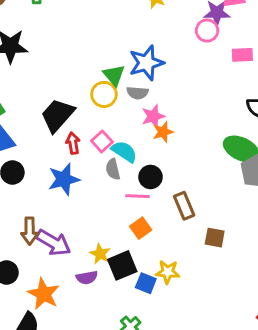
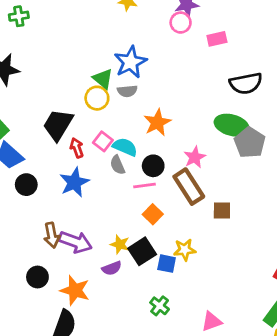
pink star: (153, 116) -> (195, 157), moved
orange star: (163, 132) -> (157, 123), size x1.4
brown rectangle: (184, 206) -> (189, 187), size x1.4

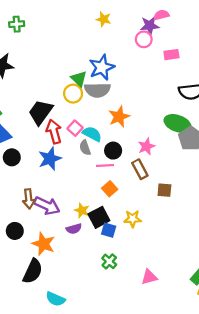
gray semicircle: (127, 91) -> (97, 90), size x1.6
red arrow: (77, 148) -> (54, 132), size x1.5
brown rectangle: (189, 187) -> (140, 169), size x0.7
blue square: (167, 264) -> (109, 230), moved

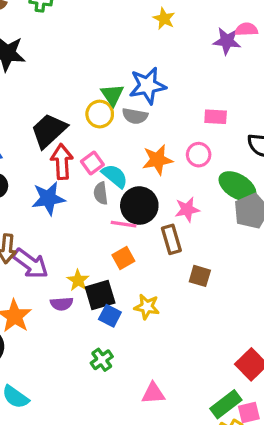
pink circle: (144, 39) -> (199, 155), moved
pink rectangle: (171, 55) -> (216, 117), moved
gray semicircle: (97, 90) -> (135, 116), size x0.7
black circle: (113, 151) -> (139, 206), size x1.5

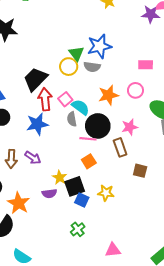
purple arrow: (31, 264) -> (33, 158), moved, size x0.7

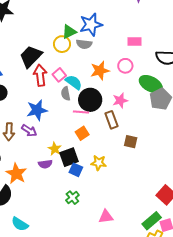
green triangle: (76, 53) -> (69, 32), turned 42
blue star: (37, 124) -> (37, 110), moved

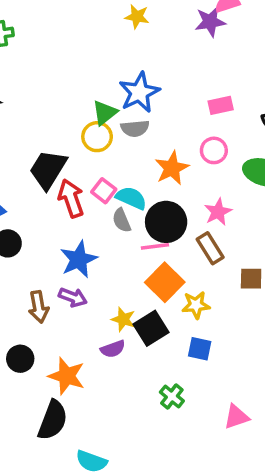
orange square: (82, 133) -> (165, 282), size x1.5
yellow star: (99, 163) -> (196, 305), moved
blue square: (76, 170) -> (200, 349), moved

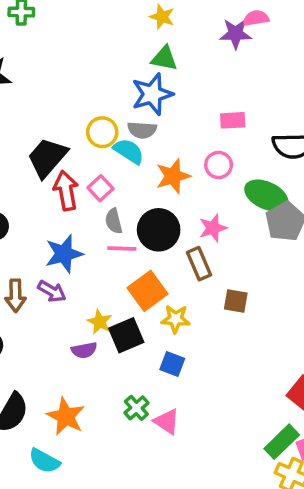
green triangle: (105, 113) -> (164, 58), moved, turned 40
cyan semicircle: (131, 198) -> (129, 151), moved
pink line: (155, 246) -> (122, 248), moved
orange star: (67, 376) -> (66, 416), moved
pink triangle: (236, 417) -> (167, 422), moved, turned 44

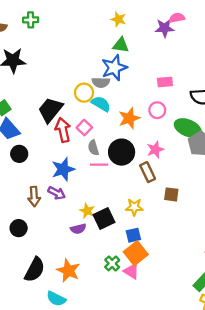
gray semicircle: (142, 130) -> (101, 82), moved
orange square: (148, 291) -> (136, 253), moved
blue square: (172, 364) -> (133, 235), turned -32

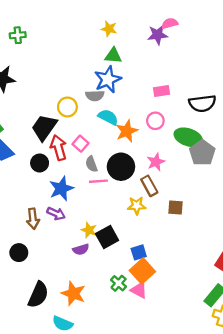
yellow circle: (84, 93) -> (67, 107), moved
cyan semicircle: (101, 104) -> (108, 117), moved
black circle: (19, 154) -> (40, 163), moved
yellow star: (134, 207) -> (137, 206), moved

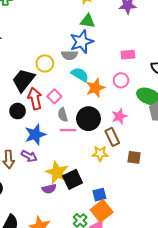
yellow star: (89, 230) -> (57, 172), size x1.6

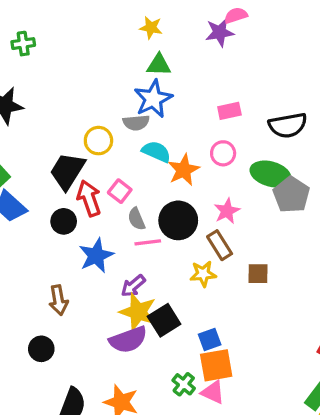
purple arrow: (29, 156) -> (133, 286), moved, turned 119
purple semicircle: (49, 189) -> (128, 340), size x1.6
orange square: (102, 211) -> (216, 365), turned 35

